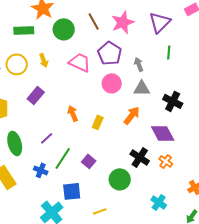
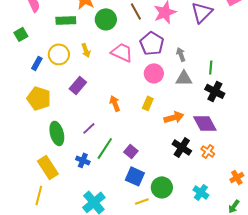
green line: (169, 52) -> (211, 67), moved
orange arrow: (132, 115) -> (174, 117), moved, turned 36
yellow rectangle: (98, 122) -> (148, 103), moved
green circle: (120, 179) -> (162, 187), moved
blue square: (72, 191) -> (135, 176), moved, turned 30

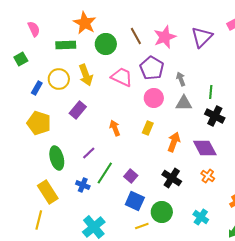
yellow arrow: (86, 50) -> (86, 75), size x1.5
orange arrow: (174, 117) -> (174, 142), turned -54
black cross: (182, 147) -> (172, 178), moved

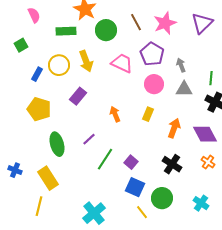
blue cross: (83, 185) -> (15, 170), moved
yellow line: (142, 226) -> (142, 212), turned 72

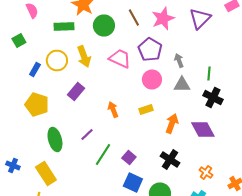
yellow rectangle: (148, 114) -> (146, 110), turned 48
orange cross: (208, 162) -> (206, 172), moved

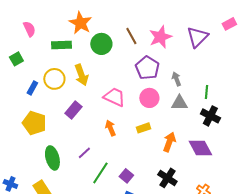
pink trapezoid: (120, 58) -> (114, 97), moved

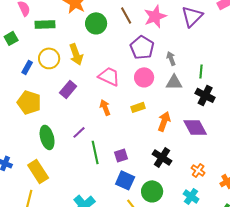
green rectangle: (61, 45) -> (45, 24), moved
green line: (100, 173) -> (95, 152), turned -45
purple square: (126, 176) -> (121, 155), turned 32

